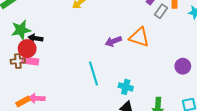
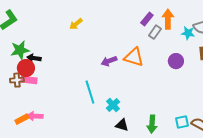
purple circle: (183, 66) -> (176, 61), moved
cyan cross: (126, 87) -> (113, 105), moved, turned 32

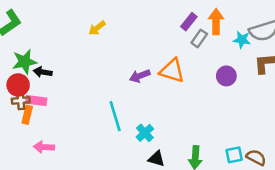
red circle: (26, 68) -> (18, 85), moved
orange rectangle: (22, 119) -> (27, 115), moved, turned -48

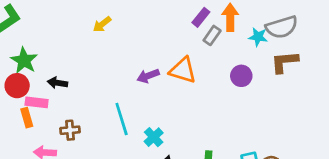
green star: (25, 62) -> (24, 61), turned -30
black arrow: (43, 72) -> (57, 83), moved
brown cross: (21, 101) -> (70, 130), moved
orange rectangle: (27, 115) -> (27, 118), turned -30

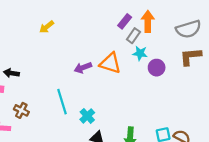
cyan star: (258, 37) -> (140, 53), moved
brown cross: (70, 130) -> (21, 110), turned 32

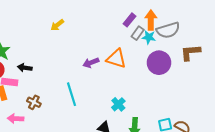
gray semicircle: (188, 29) -> (168, 30), moved
cyan star: (140, 53) -> (149, 37), moved
purple circle: (157, 68) -> (159, 63), size x1.5
cyan cross: (87, 116) -> (118, 104), moved

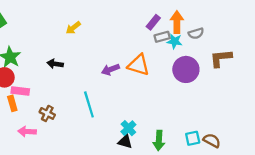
gray semicircle: (168, 30) -> (196, 33), size x0.6
gray rectangle: (138, 33) -> (162, 37), turned 40
black arrow: (25, 68) -> (55, 64), moved
cyan cross: (118, 104) -> (128, 128), moved

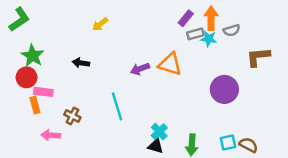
purple circle: (186, 69) -> (224, 89), moved

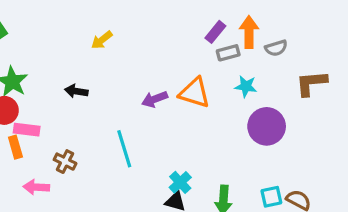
cyan star: (209, 39) -> (246, 86), moved

